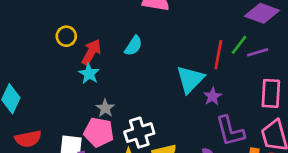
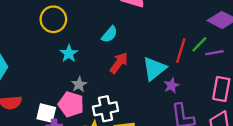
yellow circle: (66, 36) -> (53, 19), size x1.5
red arrow: (91, 52) -> (119, 63), moved

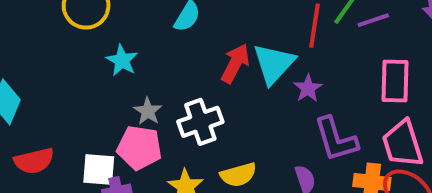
red arrow: (119, 63) -> (235, 63), moved
white cross: (106, 109) -> (200, 122), moved

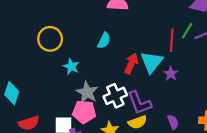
gray star: (148, 111) -> (87, 92), size x1.5
purple L-shape: (336, 139) -> (139, 103), moved

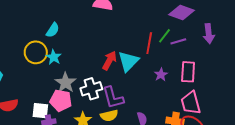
yellow circle: (50, 39) -> (36, 52), moved
cyan semicircle: (104, 41) -> (53, 30), moved
purple star: (171, 74) -> (161, 75), moved

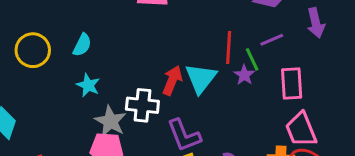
green line: (165, 36) -> (252, 59), moved, turned -56
yellow circle: (36, 52) -> (33, 50), moved
purple star: (161, 75) -> (244, 75), moved
white cross: (91, 89) -> (142, 105), moved, turned 30

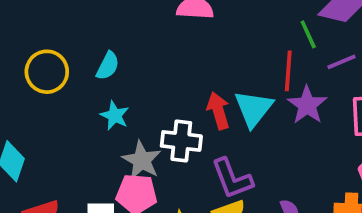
green line: (252, 59) -> (308, 34), moved
purple star: (244, 75) -> (307, 105), size x1.5
red arrow: (172, 80) -> (218, 111), turned -40

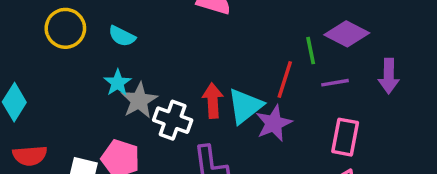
cyan semicircle: (108, 66) -> (122, 36), turned 76
purple star: (307, 105) -> (274, 123), moved
gray star: (142, 160) -> (139, 100), moved

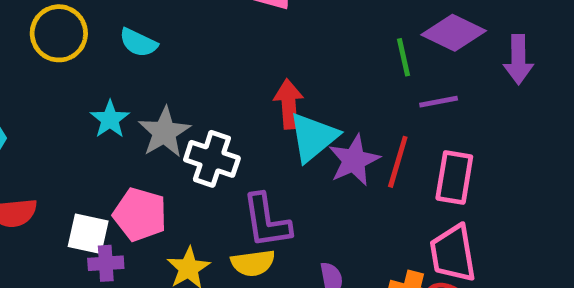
purple arrow: (389, 76) -> (518, 59), moved
red line: (285, 79) -> (398, 162), moved
cyan star: (118, 83) -> (110, 119), moved
red arrow: (213, 101) -> (289, 104), moved

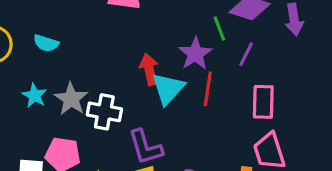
purple line: (439, 102) -> (246, 54), turned -45
purple star: (354, 160) -> (195, 54), moved
red line: (398, 162) -> (208, 89), moved

